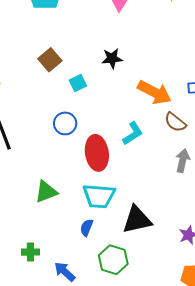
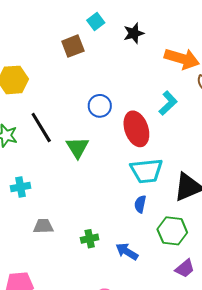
brown square: (50, 60) -> (73, 46), turned 30
cyan square: (78, 83) -> (96, 22), moved
green triangle: (46, 192) -> (77, 147), moved, turned -30

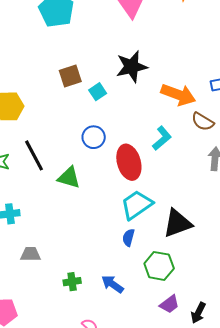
cyan square: (96, 22) -> (98, 92), moved
black star: (134, 33) -> (132, 67), size x1.5
green triangle: (77, 147) -> (69, 177), turned -45
cyan trapezoid: (147, 171) -> (137, 205), turned 148
green cross: (90, 239) -> (72, 282), moved

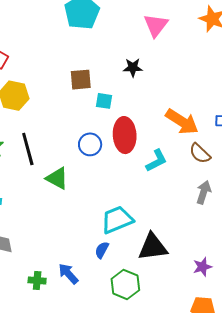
black star: (132, 67) -> (133, 68), moved, size x0.6
cyan square: (98, 92) -> (104, 101), turned 30
red ellipse: (129, 162) -> (125, 135), moved
blue arrow: (112, 284) -> (68, 274), moved

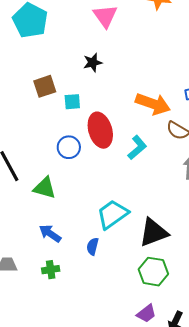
blue semicircle: (102, 250) -> (93, 246), moved
blue arrow: (68, 274) -> (50, 233), moved
green cross: (37, 280) -> (51, 270), moved
green hexagon: (125, 285) -> (153, 272), moved

